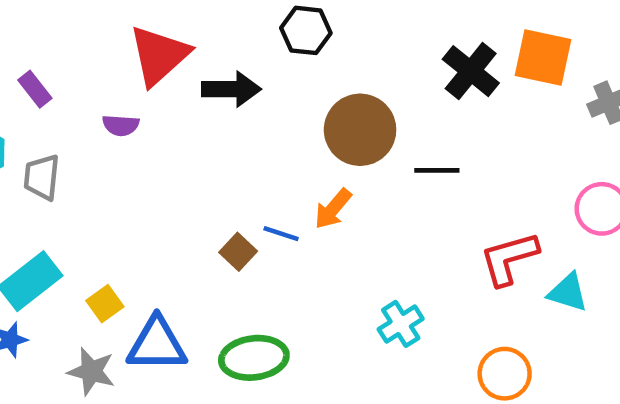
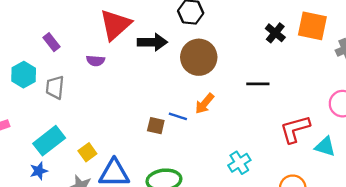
black cross: (471, 71) -> (275, 33), size x0.7
brown circle: (360, 130) -> (199, 57), moved
brown square: (238, 252) -> (156, 126), turned -30

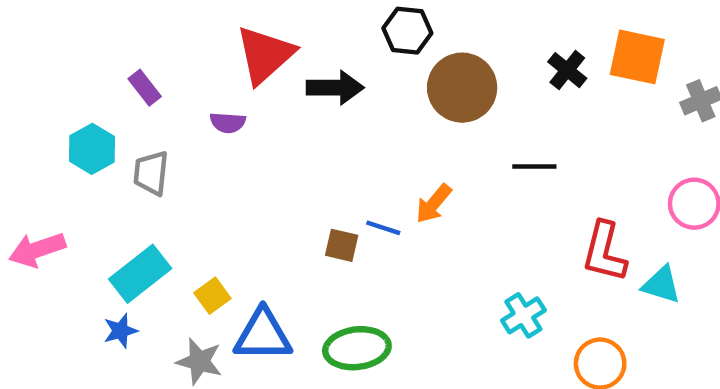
brown circle: (199, 57) -> (462, 88), moved
red L-shape: (295, 129) -> (604, 252), turned -60
cyan cross: (239, 163) -> (523, 315), moved

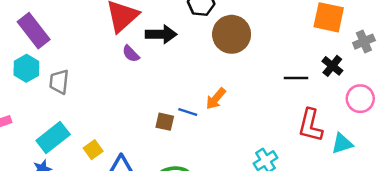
black cross: (567, 70) -> (332, 66), moved
purple rectangle: (145, 88) -> (34, 31), moved, size x1.8
purple semicircle: (228, 123) -> (131, 54), moved, turned 42
black line: (534, 166) -> (296, 78), moved
cyan triangle: (661, 285) -> (342, 144), turned -35

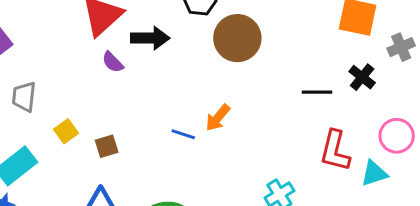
pink circle: (360, 99) -> (397, 136), moved
brown square: (165, 122) -> (107, 146), moved, turned -30
yellow square: (93, 150) -> (66, 131), moved

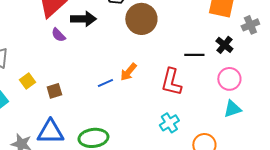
blue line: (183, 134) -> (105, 83), turned -42
pink circle: (397, 136) -> (229, 79), moved
red L-shape: (335, 151) -> (171, 82), moved

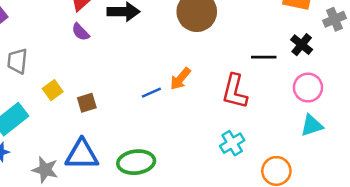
purple semicircle: (58, 35) -> (81, 32), moved

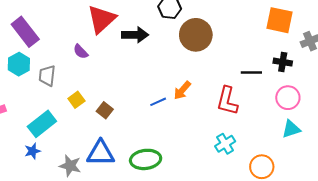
purple semicircle: (81, 32) -> (81, 52), moved
black cross: (302, 45) -> (283, 62), turned -30
brown square: (87, 103) -> (105, 110), turned -35

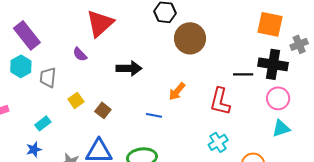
black arrow: (135, 35) -> (129, 68), moved
black cross: (283, 62) -> (273, 64), size x1.6
blue line: (158, 102) -> (154, 115), moved, turned 35
cyan rectangle: (42, 124) -> (43, 123), size x0.6

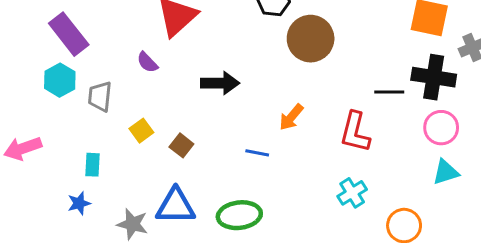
cyan rectangle: (43, 123) -> (92, 165), turned -49

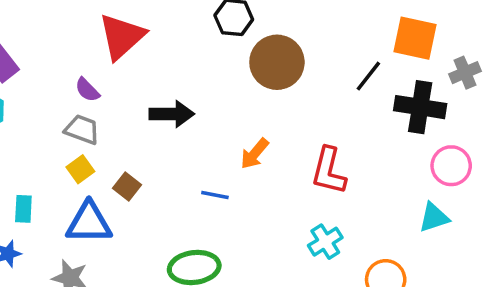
black line: (389, 92) -> (368, 76), moved, turned -52
gray trapezoid: (100, 96) -> (82, 130), moved, turned 104
pink circle: (441, 128) -> (451, 166), moved
blue triangle: (176, 206) -> (89, 223), moved

